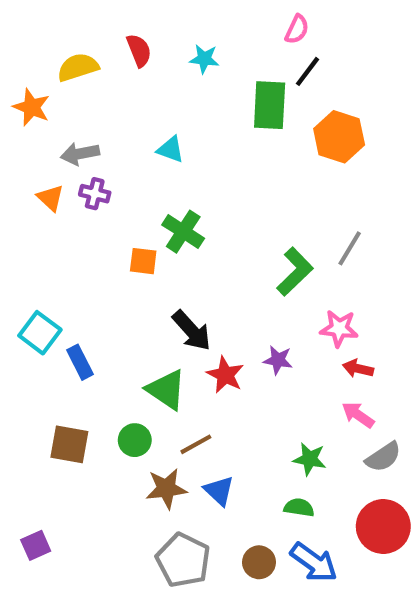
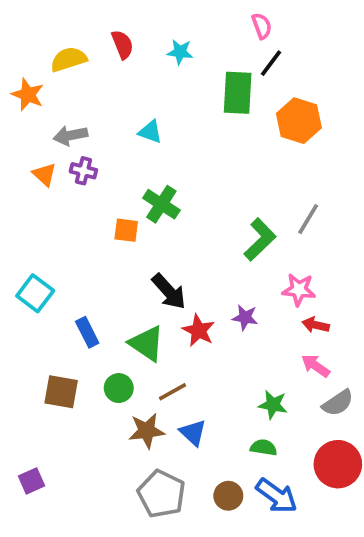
pink semicircle: (297, 29) -> (262, 26), turned -45
blue rectangle: (80, 362) -> (87, 332), moved

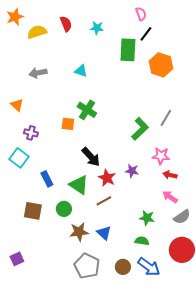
orange star: (28, 95) -> (15, 17), moved, turned 30
purple cross: (83, 171) -> (31, 133), moved
orange triangle: (44, 174) -> (17, 105), moved
brown line: (173, 392) -> (104, 201), moved

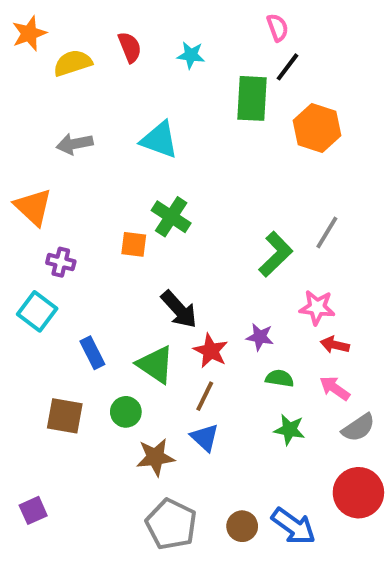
cyan triangle: (81, 71) -> (159, 140), size x1.5
orange triangle: (17, 105) -> (33, 207), size x1.5
brown line: (104, 201) -> (205, 396), turned -35
blue triangle: (104, 233) -> (205, 438), moved
green semicircle: (142, 241) -> (280, 378), moved

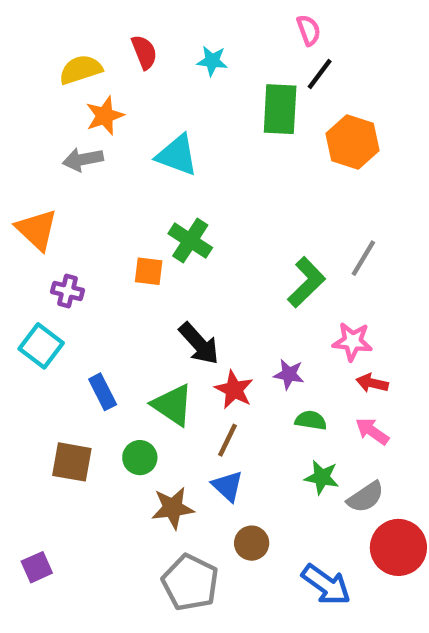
orange star: (29, 33) -> (105, 116), moved
gray semicircle: (358, 428) -> (366, 497), moved
brown circle: (242, 526) -> (252, 543), moved

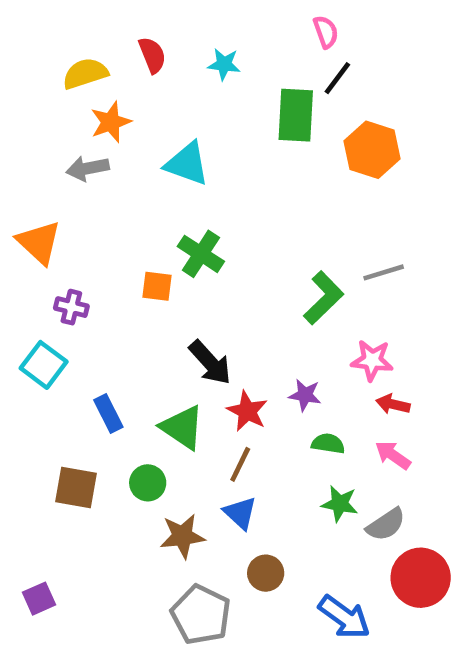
gray line: (363, 258) -> (384, 272), turned 42

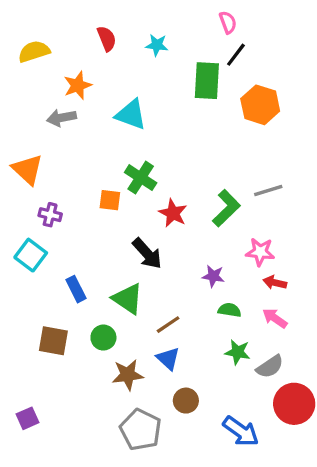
yellow semicircle: (85, 73) -> (34, 51), moved
red star: (247, 411) -> (173, 213), moved
brown line: (240, 464) -> (168, 325), turned 30

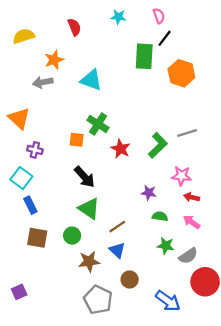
cyan star: (157, 45) -> (118, 17), moved
black arrow: (147, 253) -> (85, 177), moved
blue rectangle: (76, 289) -> (30, 205), moved

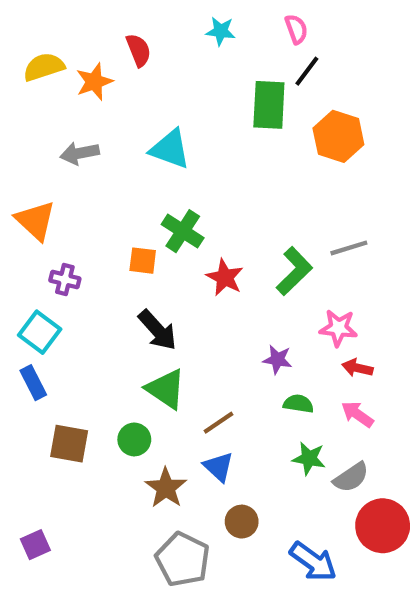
orange star: (54, 60) -> (94, 82), moved
blue rectangle: (30, 205) -> (33, 383), moved
brown star: (89, 261) -> (166, 488), turned -30

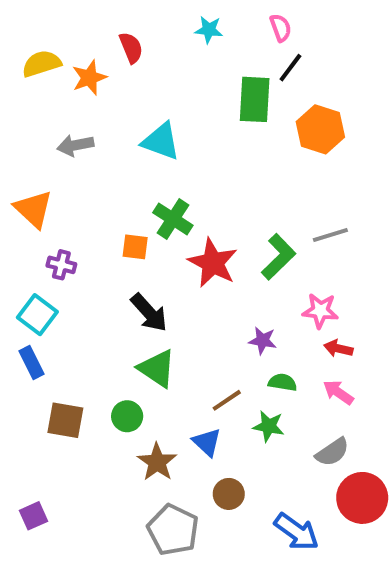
red star: (225, 277) -> (213, 263), size x1.4
brown line: (218, 423) -> (227, 400), moved
green star: (309, 458) -> (269, 426), moved

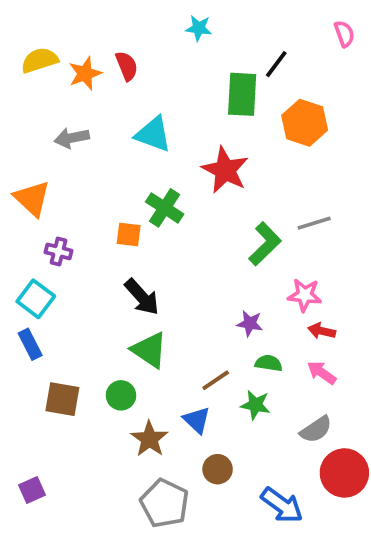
pink semicircle: (281, 28) -> (344, 34), moved
red semicircle: (131, 48) -> (127, 66), moved
red star: (213, 263) -> (225, 170), moved

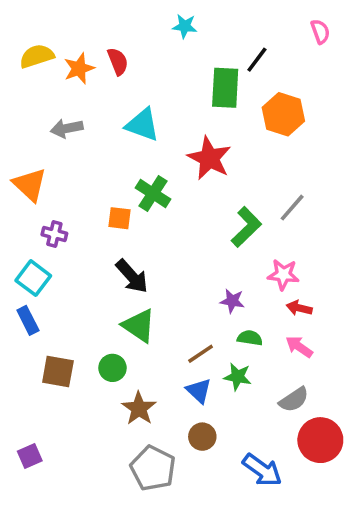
gray line: (314, 223) -> (292, 208), turned -32
blue triangle: (197, 420) -> (199, 391), moved

